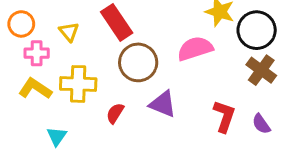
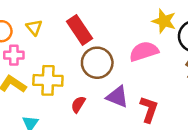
yellow triangle: (69, 32) -> (34, 27), moved
red L-shape: (224, 116) -> (149, 109), moved

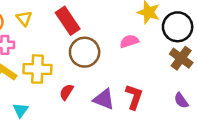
pink semicircle: (144, 51) -> (129, 41), size x0.7
purple triangle: (117, 97) -> (104, 99), moved

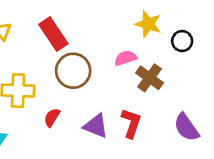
black circle: (178, 27) -> (182, 41), size x0.6
brown cross: (181, 58) -> (150, 78), moved
purple semicircle: (181, 100) -> (186, 127), size x1.5

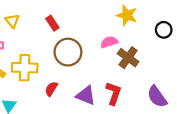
red rectangle: (53, 34) -> (52, 23), size x0.6
black circle: (182, 41) -> (164, 30), moved

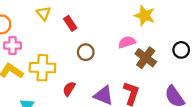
yellow triangle: (12, 21) -> (44, 13), moved
black circle: (164, 30) -> (181, 50), moved
brown circle: (68, 52) -> (86, 52), size x0.6

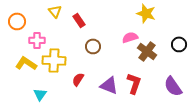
pink cross: (12, 45) -> (37, 40), moved

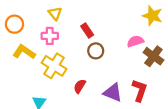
red rectangle: (79, 20) -> (87, 31), moved
pink cross: (37, 40) -> (50, 36), moved
yellow cross: (54, 60) -> (54, 66), turned 30
yellow L-shape: (26, 63) -> (24, 52), moved

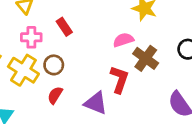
pink cross: (50, 36) -> (31, 37), moved
brown circle: (96, 51) -> (54, 65), moved
red L-shape: (140, 90) -> (119, 79), moved

